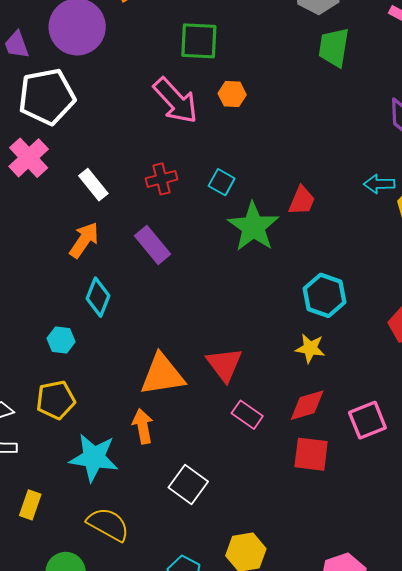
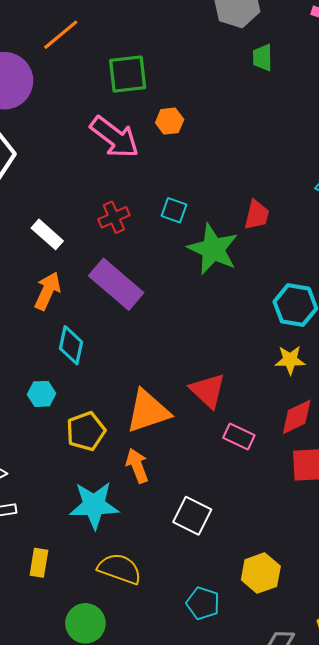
green trapezoid: (334, 47) -> (263, 58), size x0.7
purple rectangle: (153, 245) -> (116, 284), size x1.4
yellow pentagon: (56, 400) -> (86, 431), moved

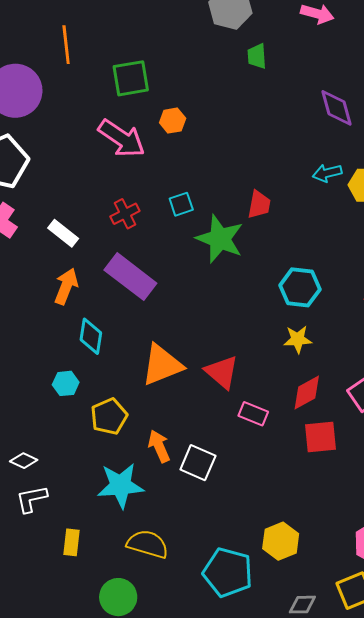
orange line: (61, 35) -> (66, 45), turned -54
cyan square: (174, 210) -> (181, 204), turned -35
orange triangle: (148, 411) -> (162, 365), moved
white square: (192, 516) -> (198, 463), moved
cyan pentagon: (203, 603) -> (228, 572), size x1.6

